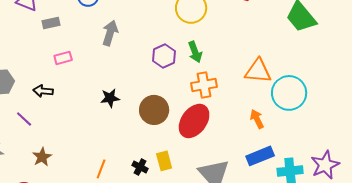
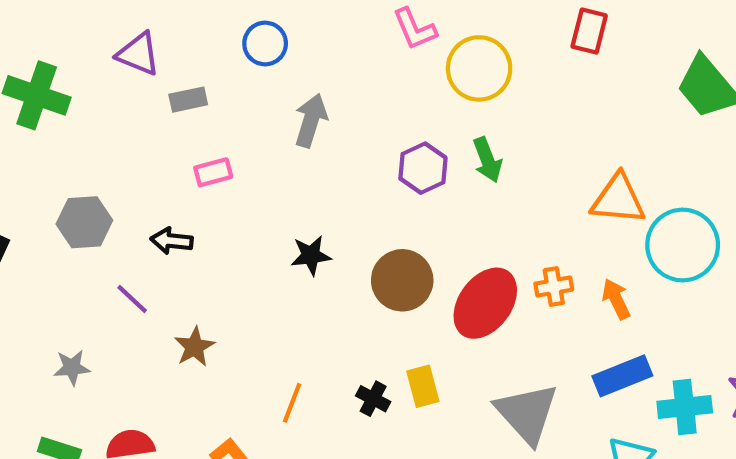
orange cross: (204, 85) -> (554, 287), moved, size x0.7
brown star: (42, 157) -> (194, 347), moved

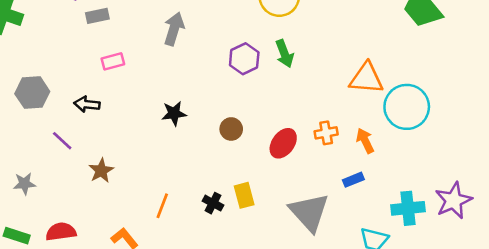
brown circle: (402, 280) -> (231, 129), size x0.6
red ellipse: (485, 303) -> (283, 143), size x0.7
blue rectangle: (622, 376) -> (353, 180), moved, size x0.6

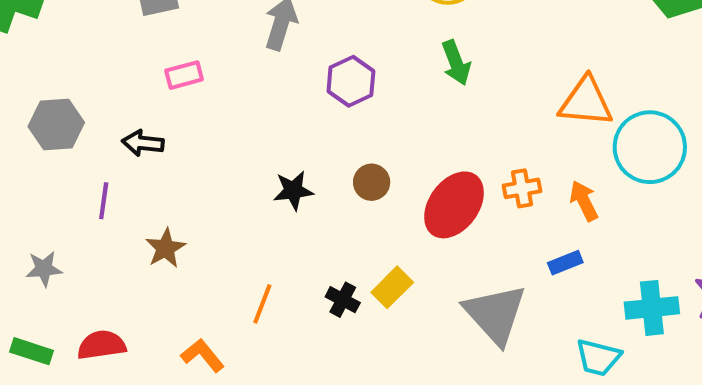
purple hexagon: (244, 59) -> (351, 81), moved
black star: (174, 113) -> (293, 190), moved
purple line: (62, 141) -> (104, 201), turned 55
red ellipse: (283, 143) -> (454, 205), size x1.4
yellow rectangle: (244, 195) -> (392, 287), turned 60

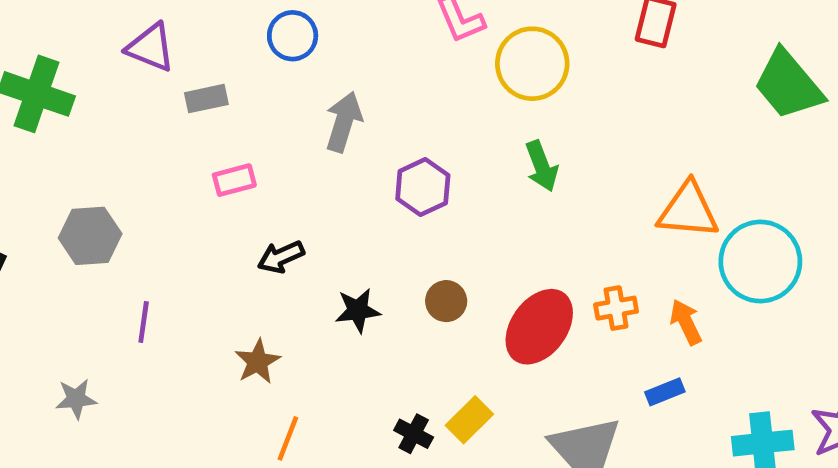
black arrow: (143, 143) -> (281, 257), moved, turned -30
brown star: (165, 248) -> (258, 362), moved
orange line: (262, 304) -> (288, 438), moved

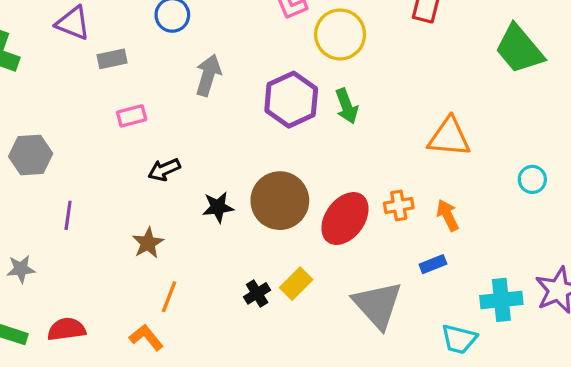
purple hexagon: (423, 187) -> (291, 100), moved, size x1.4
cyan circle: (760, 262) -> (532, 179), moved, size x0.5
brown circle: (446, 301) -> (280, 201), size x2.0
black cross: (414, 434) -> (257, 293), turned 30

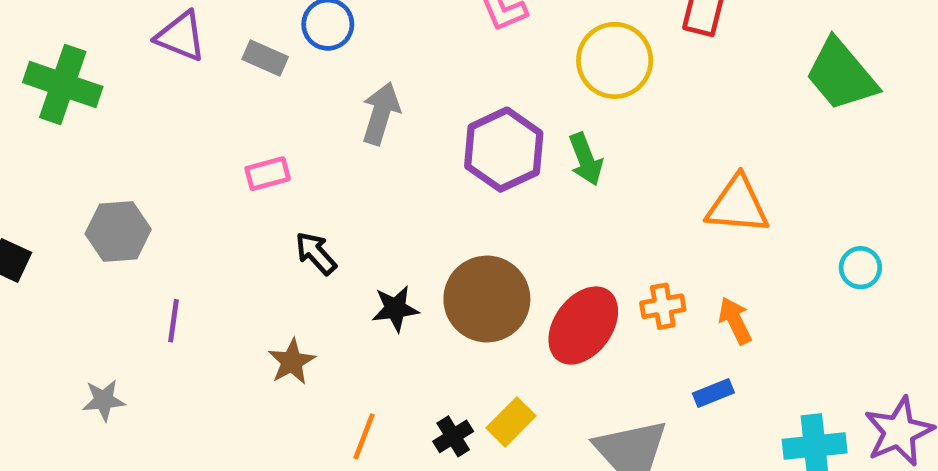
yellow circle: (340, 34) -> (615, 60), moved
gray rectangle: (112, 59) -> (265, 58), moved, turned 36
black arrow: (164, 170) -> (316, 253), turned 72
orange line: (169, 297) -> (364, 436), moved

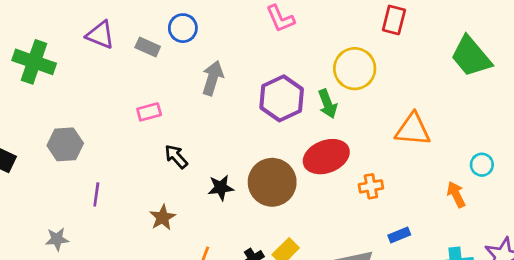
yellow circle: (615, 60) -> (355, 69), moved
orange arrow: (735, 321) -> (456, 194), moved
red ellipse: (583, 326) -> (326, 157), moved, turned 33

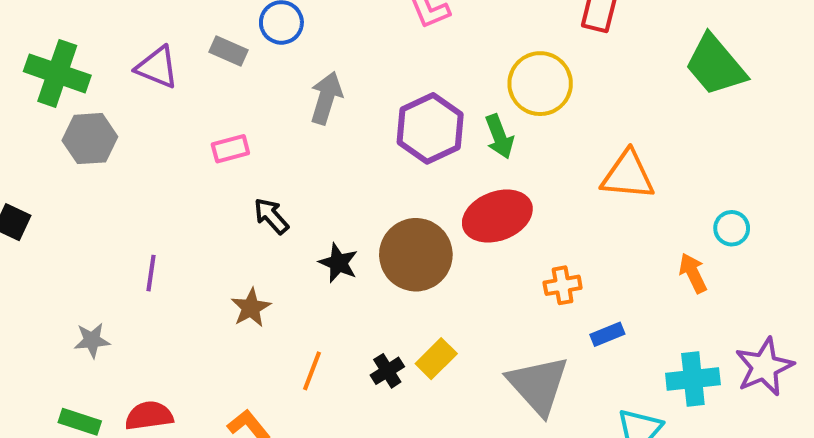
purple triangle: (100, 35) -> (157, 67), moved
gray hexagon: (65, 144) -> (90, 139), moved
orange cross: (371, 186) -> (563, 285), moved
black star: (221, 188) -> (338, 263), turned 30

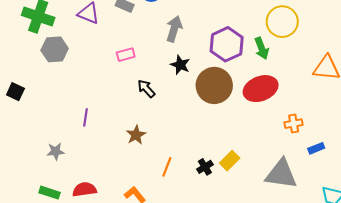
brown circle: (416, 255) -> (214, 85), moved
black star: (338, 263) -> (180, 65), moved
gray triangle: (538, 385) -> (281, 174), turned -40

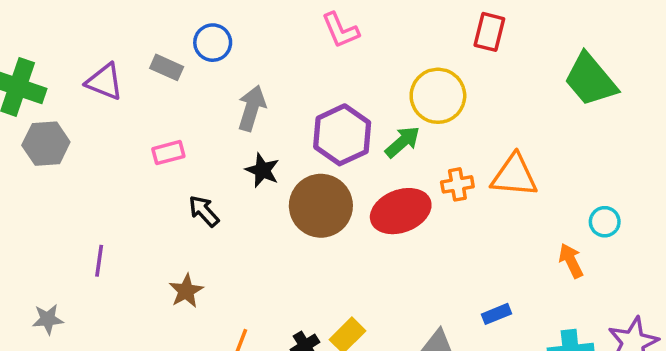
green arrow: (262, 48) -> (402, 142), turned -110
orange cross: (294, 124) -> (457, 184), moved

